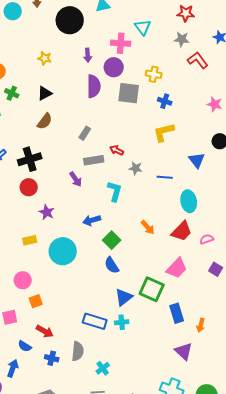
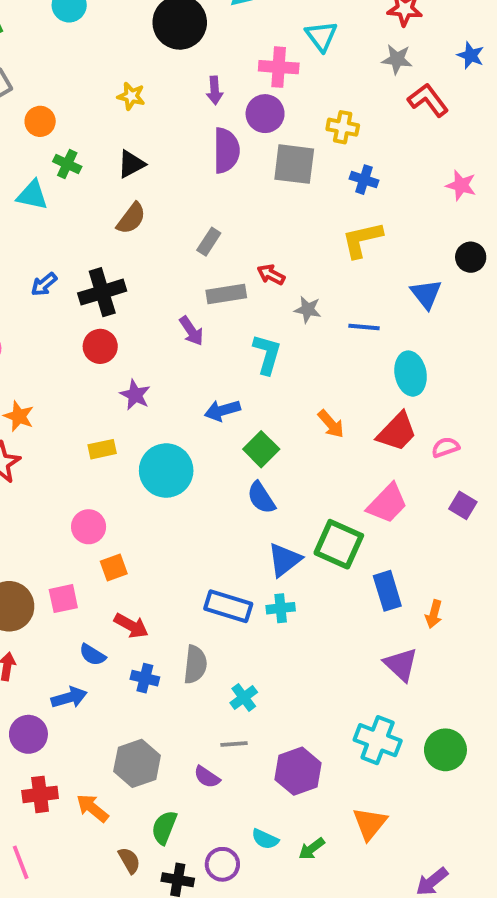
blue arrow: (13, 368) -> (69, 697), turned 54

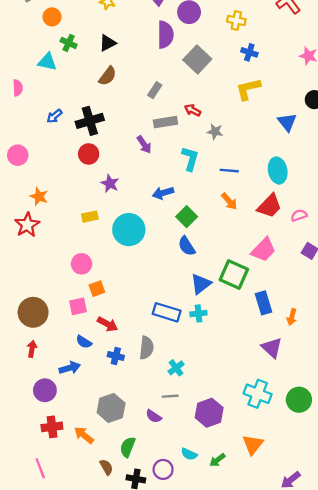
gray square: (294, 164) -> (197, 59), moved, turned 36
blue line: (364, 327) -> (229, 171), moved
pink square: (63, 599) -> (78, 306), moved

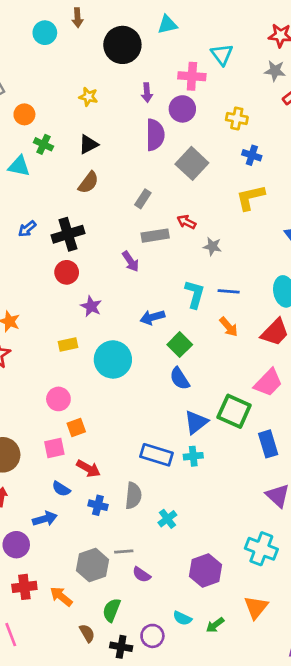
cyan L-shape: (190, 159) -> (195, 294), moved
gray line: (170, 396) -> (124, 551), moved

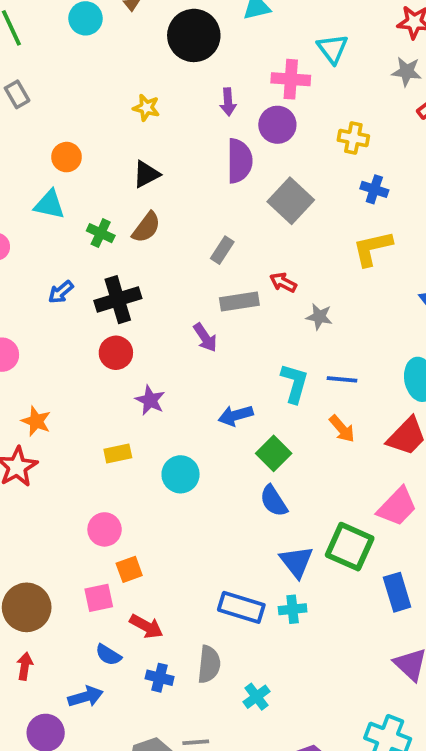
orange circle: (24, 114) -> (67, 157), moved
green cross: (43, 144) -> (101, 233), moved
cyan circle: (113, 359) -> (181, 474), size x0.7
blue triangle: (196, 422) -> (296, 562), turned -30

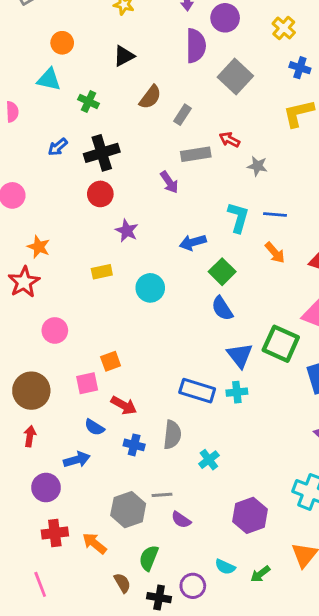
yellow cross: (353, 138) -> (284, 28), turned 30
brown semicircle: (146, 227) -> (150, 97), moved
pink circle: (105, 529) -> (55, 330), moved

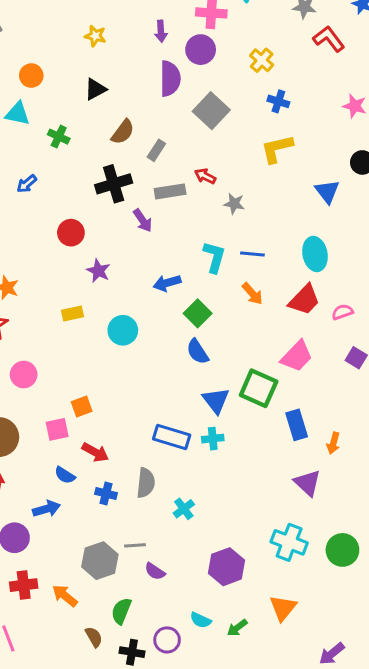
black cross: (102, 153) -> (114, 184), moved

